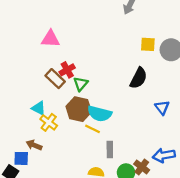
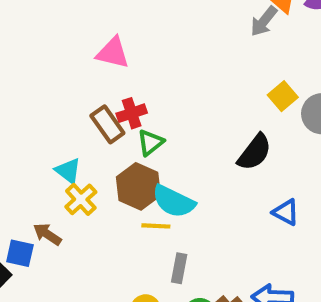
yellow square: (148, 44) -> (283, 96), turned 35
blue triangle: (162, 107) -> (286, 212), turned -35
yellow line: (92, 129) -> (156, 226), turned -35

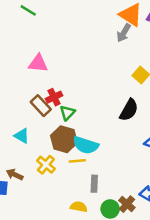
yellow cross: (81, 199) -> (46, 165), moved

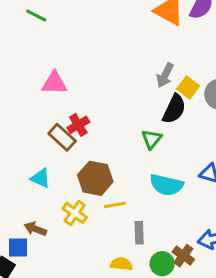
gray arrow: (124, 33) -> (165, 75), moved
black semicircle: (129, 110) -> (174, 109), moved
green triangle: (67, 113) -> (152, 139), moved
cyan semicircle: (86, 145) -> (166, 185), moved

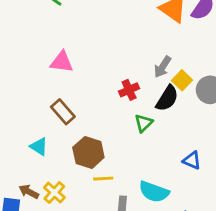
red cross: (78, 125) -> (129, 90), moved
cyan semicircle: (166, 185) -> (154, 192), moved
yellow cross: (75, 213) -> (54, 193), moved

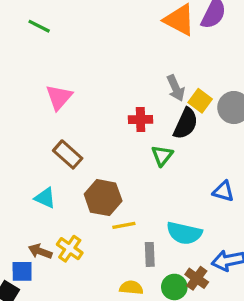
pink triangle: (62, 62) -> (59, 97), turned -50
gray arrow: (163, 67) -> (176, 88), turned -50
red cross: (129, 90) -> (141, 119), turned 30

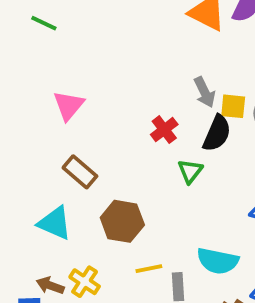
yellow square: (200, 101) -> (233, 106), turned -30
red cross: (141, 119) -> (164, 130), turned -35
cyan triangle: (45, 198) -> (55, 223), size x1.4
yellow line: (124, 225) -> (149, 269), moved

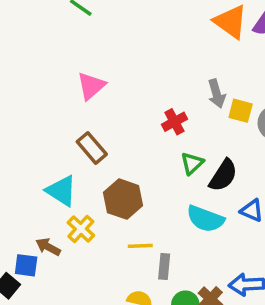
black semicircle: (217, 133) -> (223, 175), moved
cyan semicircle: (218, 261) -> (205, 219), moved
yellow cross: (85, 282) -> (81, 229), moved

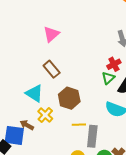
red cross: (174, 122) -> (114, 64), moved
blue square: (26, 265) -> (14, 135), size x1.5
gray rectangle: (164, 266) -> (92, 136), size x1.5

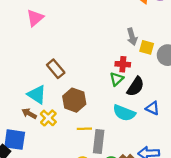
pink triangle: (51, 34) -> (35, 18), moved
red cross: (114, 64) -> (123, 64), turned 32
brown arrow: (27, 125) -> (29, 114), moved

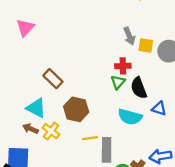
black semicircle: (135, 87) -> (139, 88), turned 132

